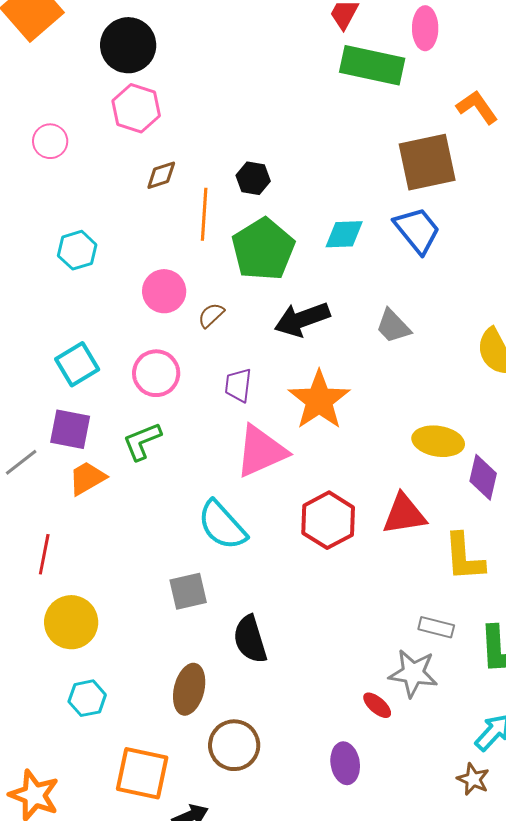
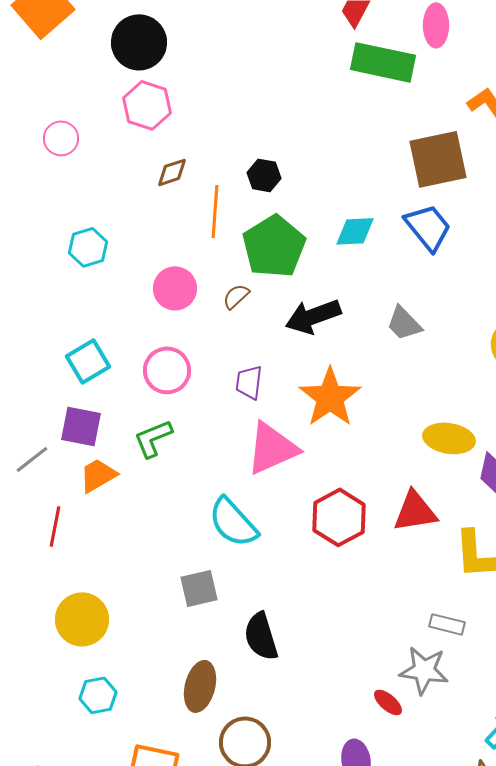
brown semicircle: (211, 315) -> (236, 296), moved
red line: (44, 554) -> (55, 526), moved

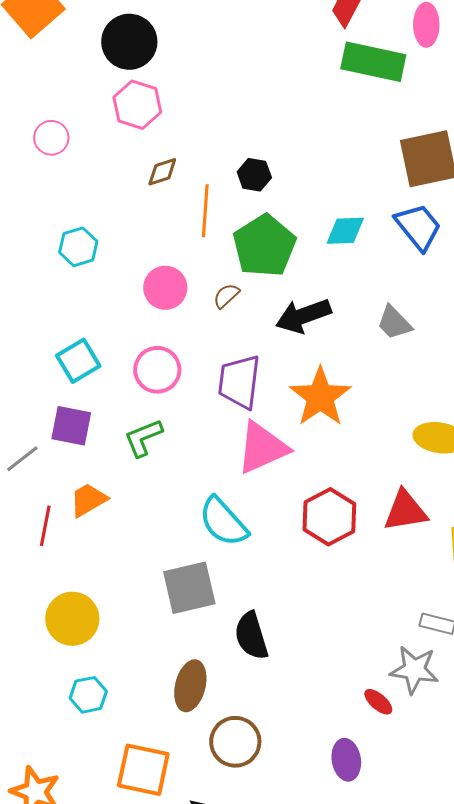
purple trapezoid: (249, 382) -> (239, 382), size x1.6
orange trapezoid: (98, 475) -> (88, 500), moved
gray square: (199, 588) -> (189, 588), size x1.4

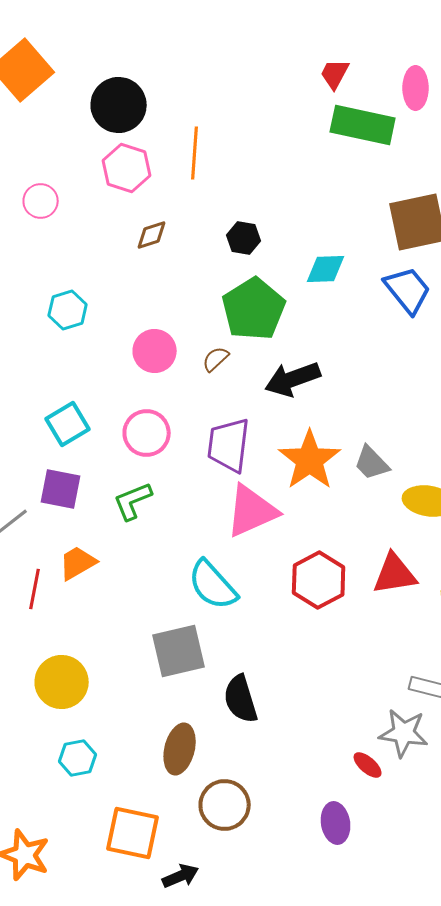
orange line: (205, 211) -> (195, 153), moved
cyan diamond: (345, 231) -> (326, 269), moved
gray trapezoid: (394, 323) -> (372, 463), moved

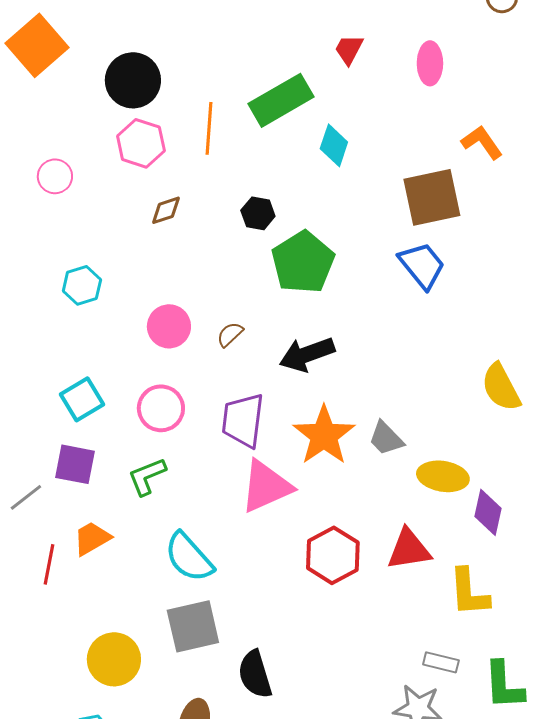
green rectangle: (363, 125) -> (281, 100), moved, turned -42
cyan diamond: (326, 269) -> (334, 145), moved, turned -69
green pentagon: (254, 309) -> (303, 262), moved
cyan semicircle: (213, 585) -> (189, 557), moved
yellow circle: (62, 682) -> (114, 659), moved

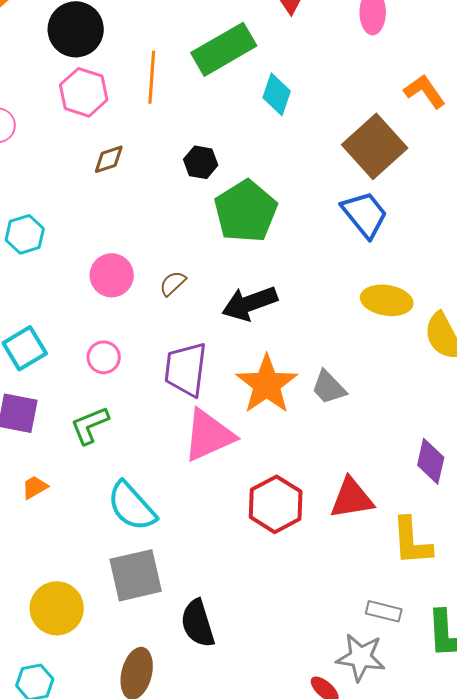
brown square: (432, 197) -> (375, 146), turned -30
pink circle: (161, 408) -> (104, 357), size x0.7
yellow ellipse: (443, 476) -> (387, 300), moved
orange trapezoid: (92, 538) -> (35, 487), size x0.7

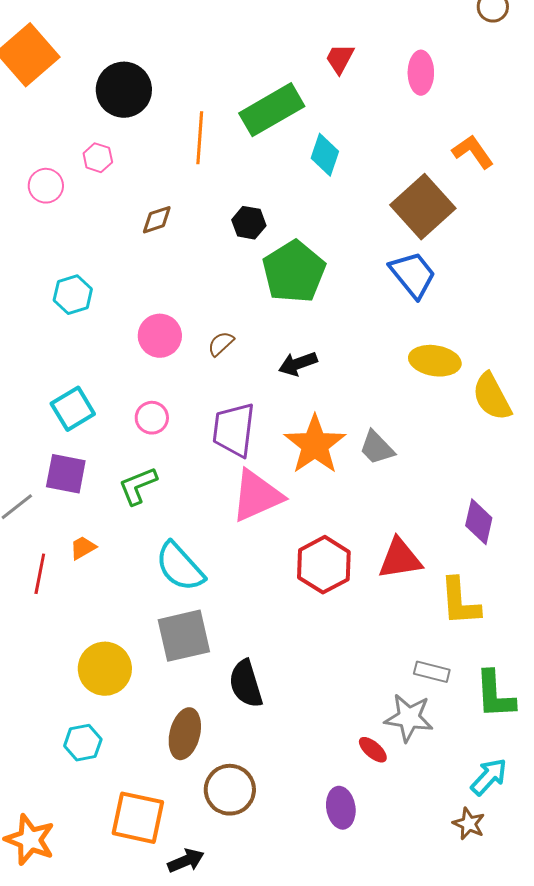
pink hexagon: (84, 92) -> (98, 158), moved, size x0.6
black arrow: (250, 303) -> (298, 364), size x0.7

